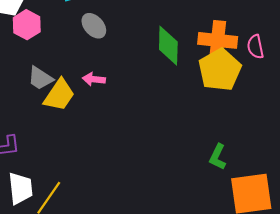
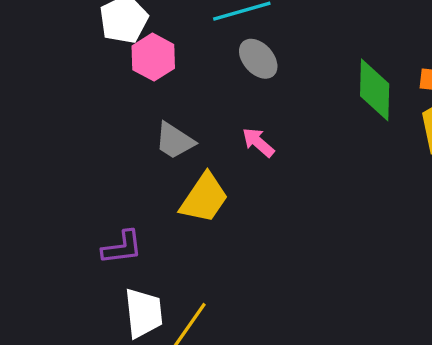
pink arrow: (94, 79) -> (258, 142), turned 35
yellow trapezoid: (59, 95) -> (204, 198), moved

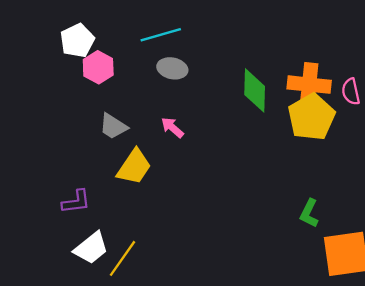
gray ellipse: (258, 59) -> (172, 68), turned -36
white trapezoid: (143, 313) -> (91, 248), turned 57

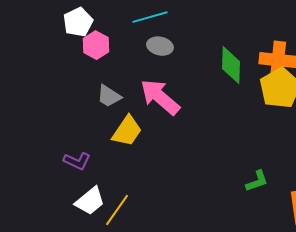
pink arrow: (172, 127) -> (160, 97), size x2.0
purple L-shape: (76, 202) -> (77, 161), turned 32
green L-shape: (309, 213) -> (257, 181), moved, turned -135

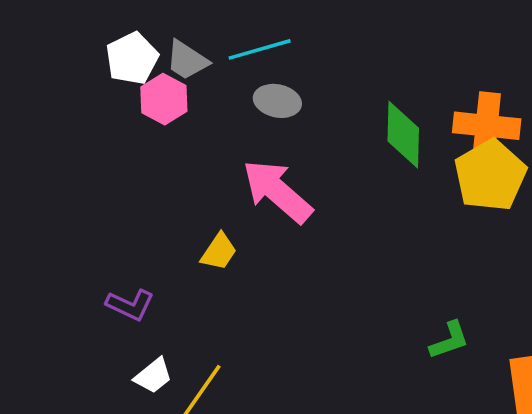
gray trapezoid: (109, 96) -> (187, 60), moved
yellow trapezoid: (127, 131) -> (219, 252), size x0.7
white trapezoid: (90, 201) -> (153, 376), size x0.7

